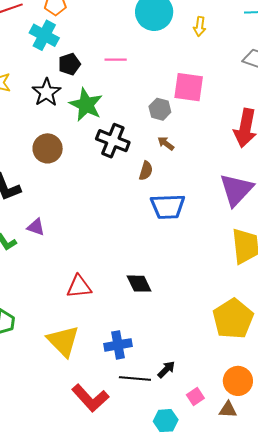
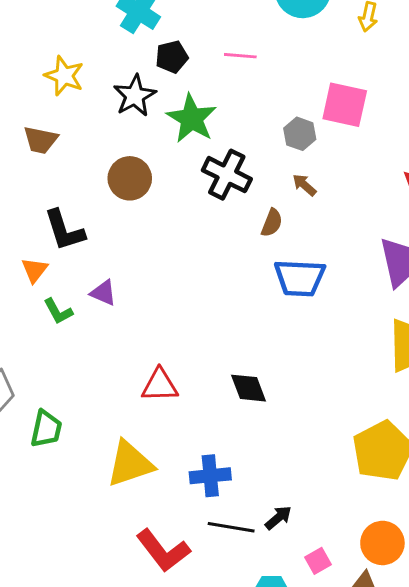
yellow triangle: (63, 341) -> (130, 464), turned 51

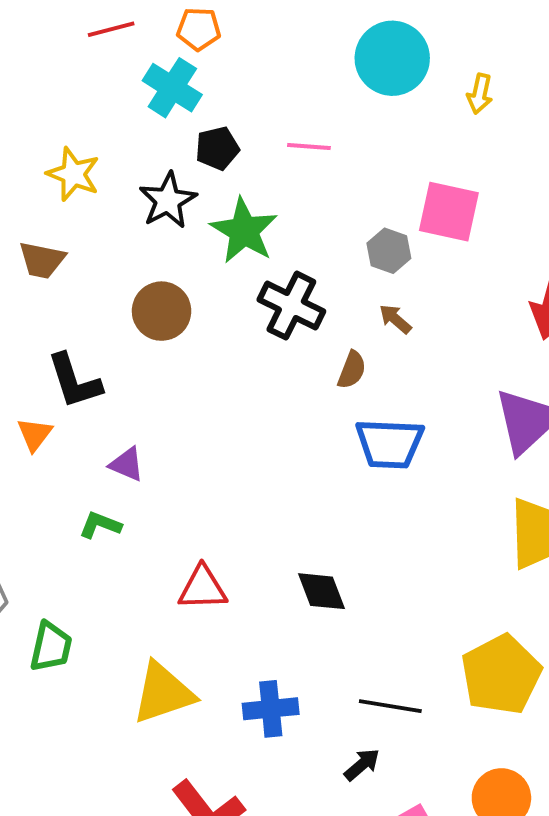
green L-shape: (58, 311) -> (100, 525), moved, turned 140
black line: (231, 527) -> (390, 706), moved

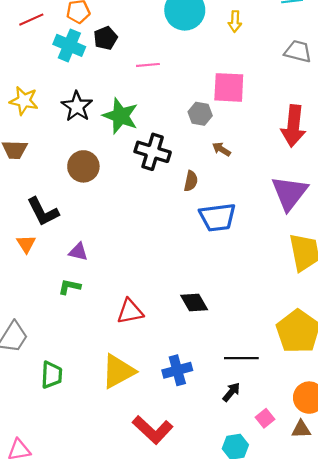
black pentagon: (217, 148) -> (106, 38), moved
brown arrow: (395, 319) -> (221, 149), moved
green trapezoid: (51, 647) -> (52, 375), moved

